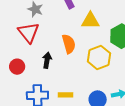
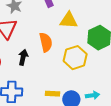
yellow rectangle: (65, 95) -> (53, 94), moved

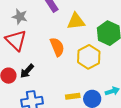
black arrow: (23, 57) -> (27, 71), moved, turned -140

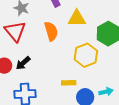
orange semicircle: (57, 47) -> (51, 31), moved
yellow rectangle: (73, 96) -> (69, 83), moved

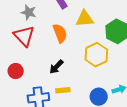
black arrow: (23, 63) -> (56, 67), moved
yellow rectangle: (69, 83) -> (63, 90), moved

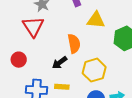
orange semicircle: (60, 33) -> (74, 44), moved
yellow hexagon: (96, 55) -> (94, 70), moved

